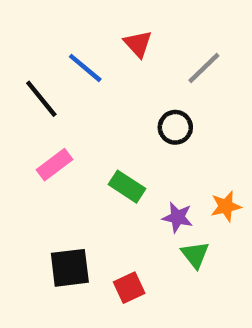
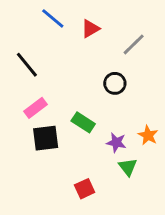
red triangle: (138, 44) -> (90, 29), turned 42
blue line: (85, 68) -> (53, 18), moved
orange star: (226, 206) -> (148, 135), turned -30
black square: (70, 268) -> (46, 138), moved

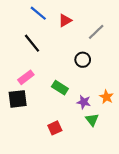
black line: (27, 65) -> (32, 43), moved
black square: (46, 138) -> (18, 99), moved
red square: (85, 189) -> (55, 128), moved

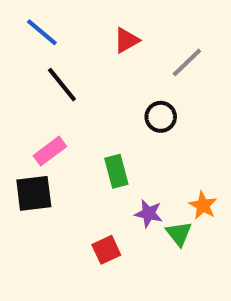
blue line: (38, 13) -> (42, 32), moved
green rectangle: (60, 88) -> (116, 171), turned 42
orange star: (106, 97) -> (203, 205), moved
purple star: (84, 102) -> (149, 214), moved

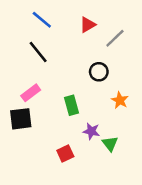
blue line: (42, 32) -> (42, 20), moved
red triangle: (126, 40) -> (88, 25), moved
orange star: (203, 205) -> (120, 100), moved

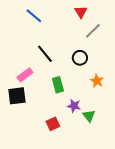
red triangle: (88, 25) -> (81, 12), moved, turned -32
black line: (38, 52) -> (45, 54), moved

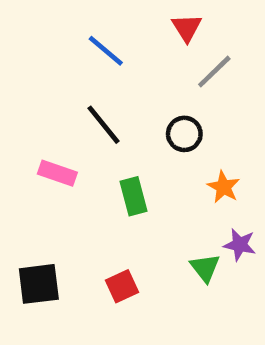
blue line: (34, 16) -> (106, 51), moved
pink rectangle: (25, 75) -> (57, 173), turned 56
black square: (17, 96) -> (39, 284), moved
purple star: (74, 106) -> (240, 245), moved

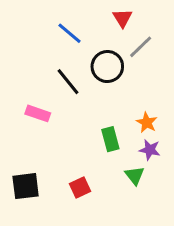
black circle: (184, 134) -> (107, 67), moved, size x1.4
green rectangle: (134, 196) -> (110, 139), moved
purple star: (240, 245) -> (150, 150), moved

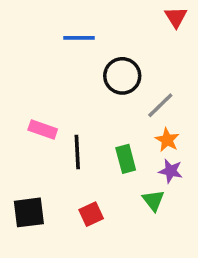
red triangle: (122, 18) -> (176, 17), moved
blue line: (70, 33) -> (79, 38), turned -40
gray line: (141, 47) -> (160, 105), moved
black line: (68, 82) -> (77, 152), moved, turned 36

